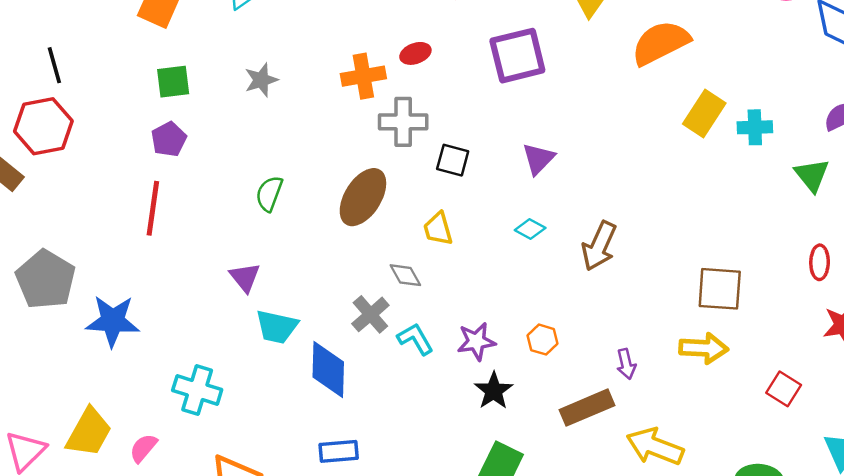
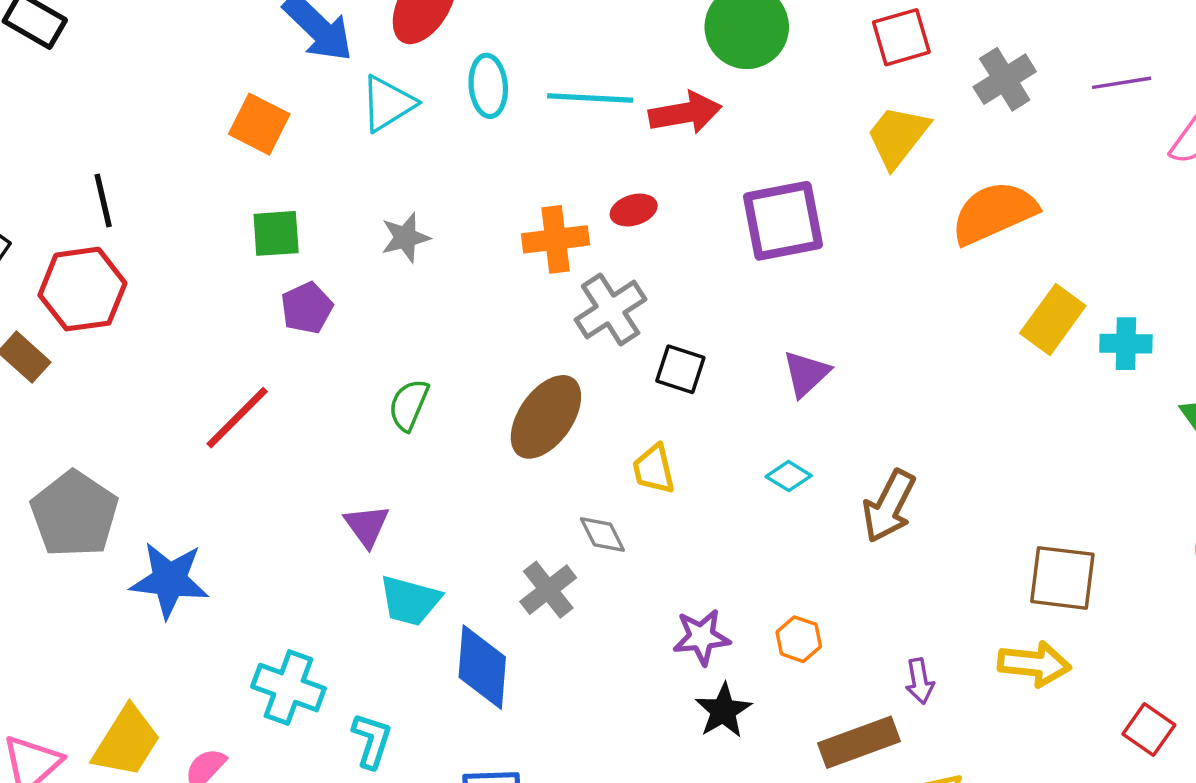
gray cross: (403, 122) -> (611, 310), turned -36
purple pentagon: (169, 139) -> (307, 308), moved
red line: (153, 208) -> (237, 418), turned 34
cyan L-shape: (415, 339) -> (372, 741), moved, turned 45

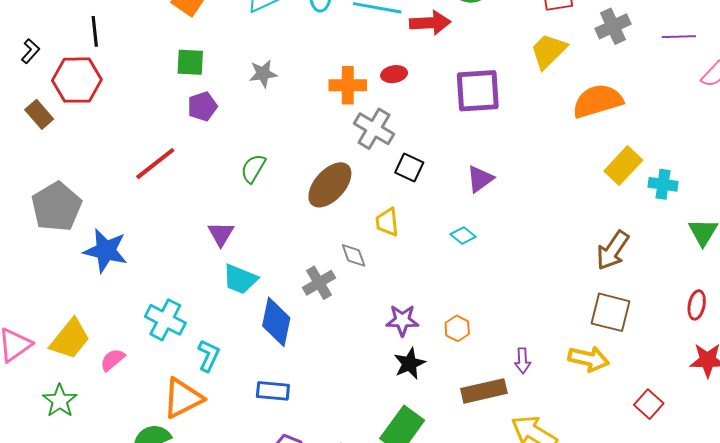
gray cross: (611, 310) -> (374, 129), turned -33
brown arrow: (889, 506) -> (613, 250), moved

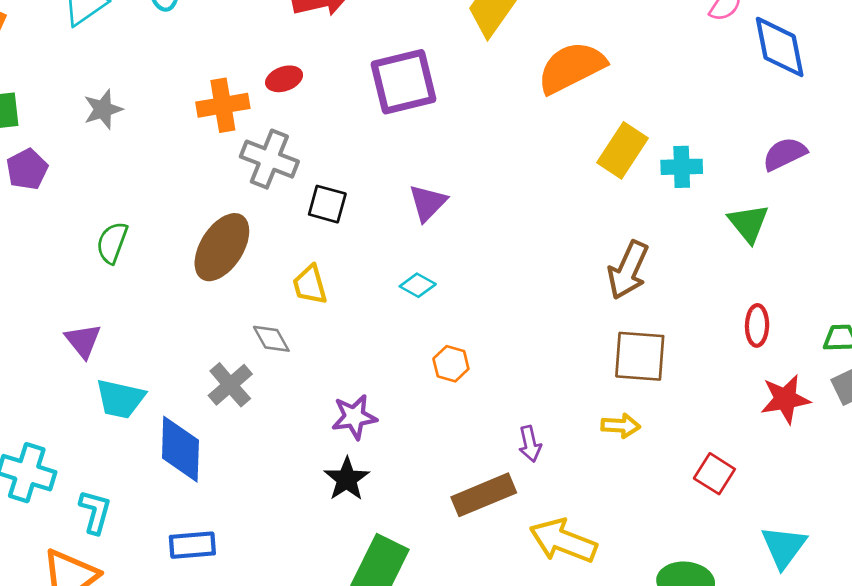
orange hexagon: (457, 328) -> (451, 364), moved
yellow arrow: (589, 359) -> (621, 426), size x0.7
black star: (409, 363) -> (347, 479), moved

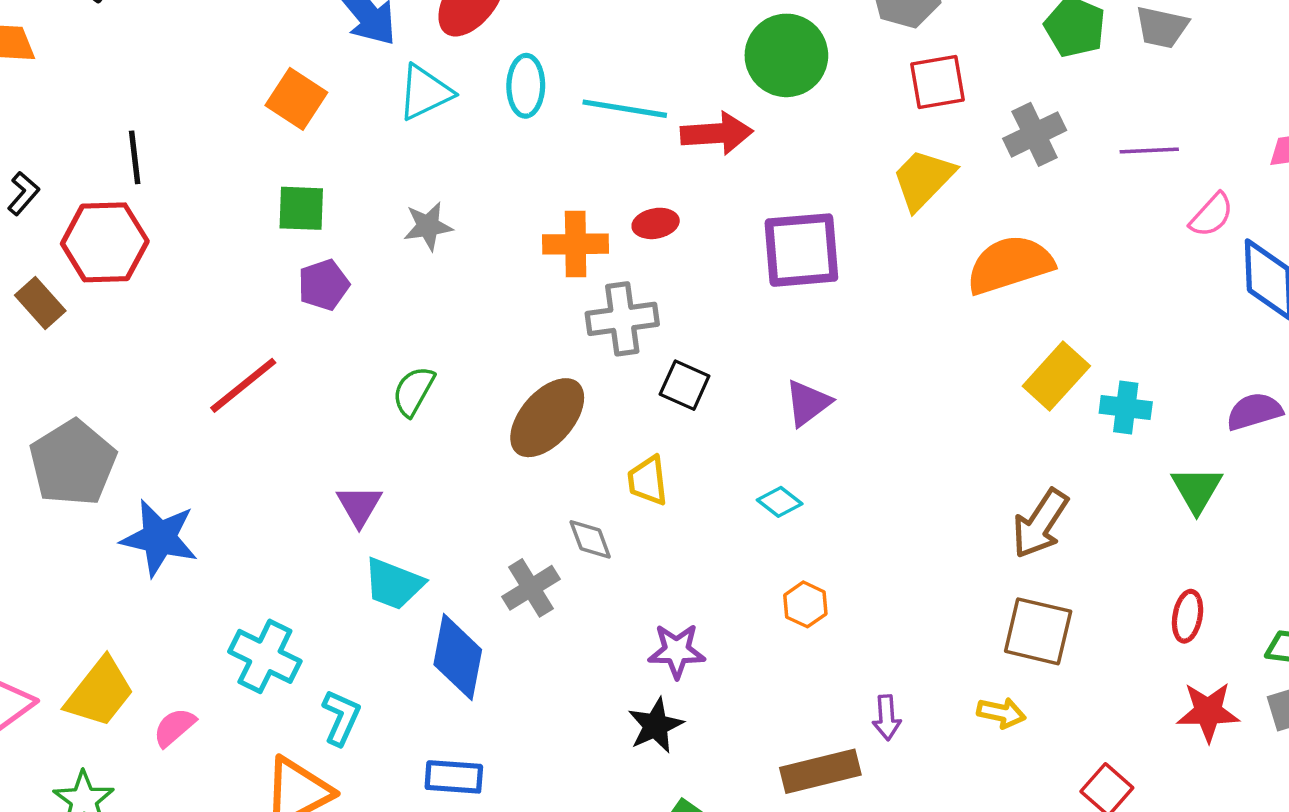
gray cross: (269, 159) -> (622, 319), turned -38

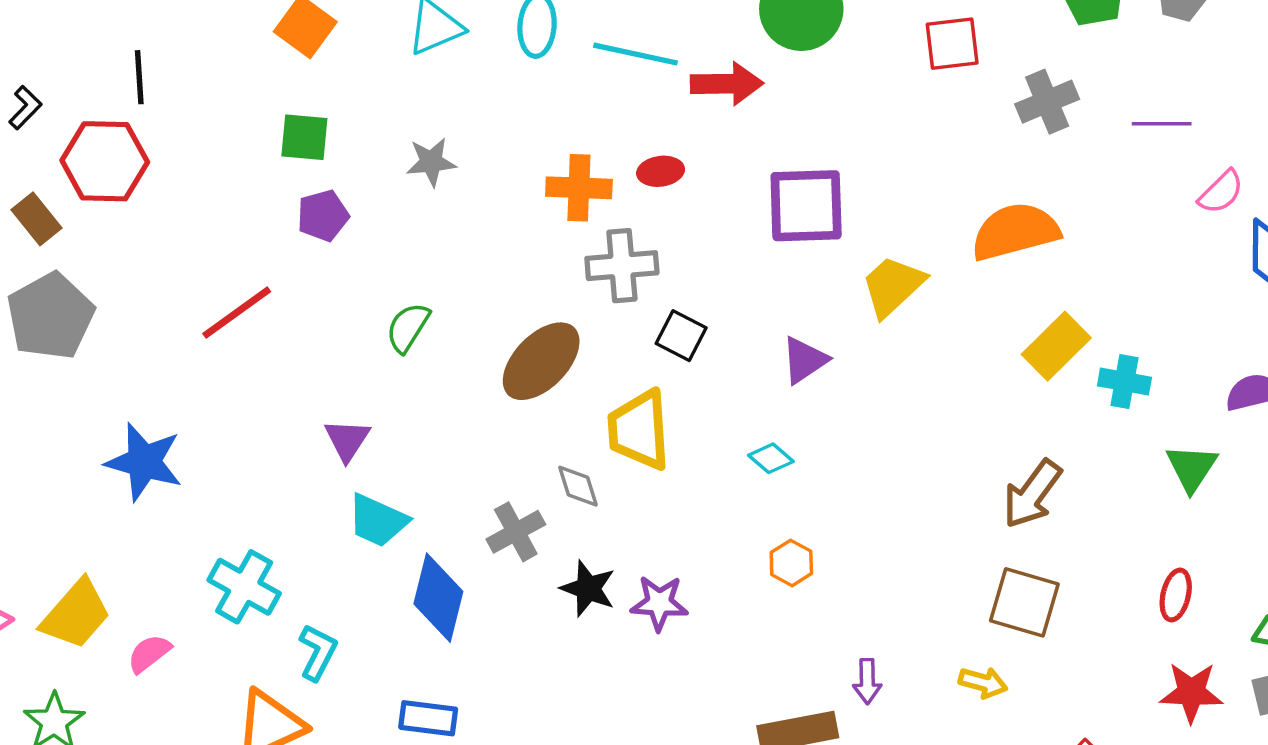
yellow trapezoid: (923, 179) -> (893, 286), moved
gray pentagon: (73, 463) -> (50, 316), moved
yellow trapezoid: (648, 481) -> (639, 430), size x1.6
black star: (656, 726) -> (588, 588), moved, turned -30

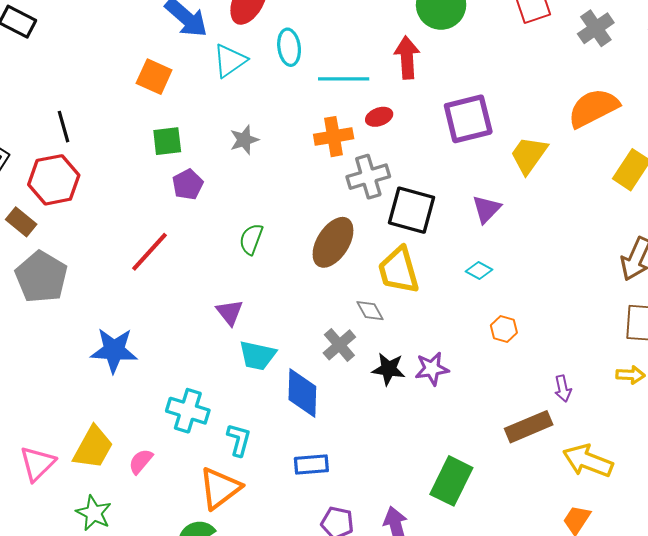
cyan line: (636, 54) -> (344, 79), moved
red arrow: (727, 84) -> (407, 58), turned -81
black square: (681, 336) -> (412, 210), size x1.6

